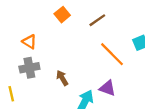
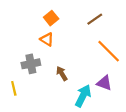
orange square: (62, 15) -> (51, 18), moved
orange triangle: (29, 42) -> (47, 39), moved

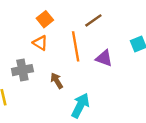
orange line: (109, 51) -> (76, 46), moved, turned 35
purple triangle: (104, 83) -> (104, 58), moved

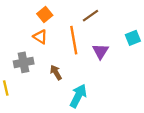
purple triangle: (104, 58) -> (100, 51), turned 42

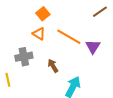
brown line: (90, 16) -> (100, 12), moved
orange line: (74, 40) -> (69, 37), turned -50

